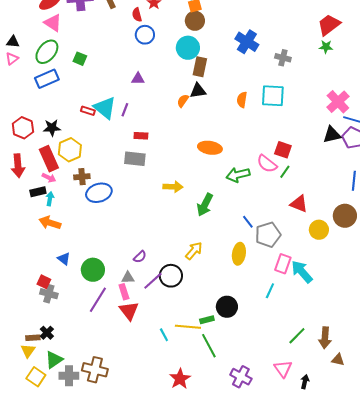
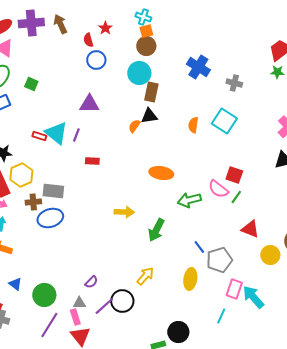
purple triangle: (138, 79) -> (89, 104), size x1.5
cyan square: (273, 96) -> (224, 121), turned 30
gray rectangle: (135, 159) -> (53, 191), moved

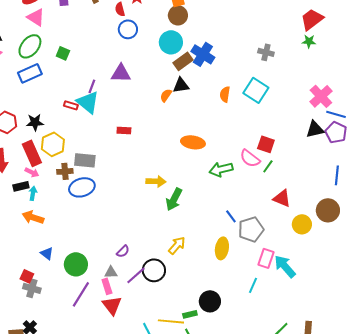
blue cross: (198, 67) -> (203, 54), moved
brown rectangle: (151, 92) -> (183, 61), turned 42
purple line: (76, 135) -> (92, 86), moved
green arrow: (156, 230) -> (174, 199), moved

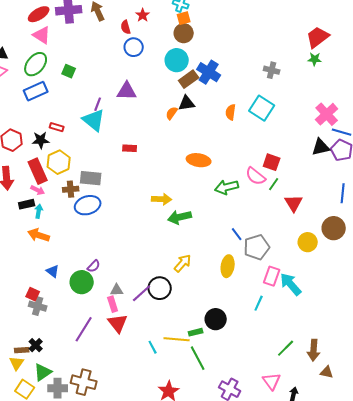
red rectangle: (71, 105) -> (57, 127), moved
red triangle: (282, 198) -> (294, 203), moved, turned 36
green arrow: (174, 199) -> (180, 217), turned 50
purple semicircle: (123, 251) -> (94, 266), moved
purple line: (81, 294) -> (84, 329), moved

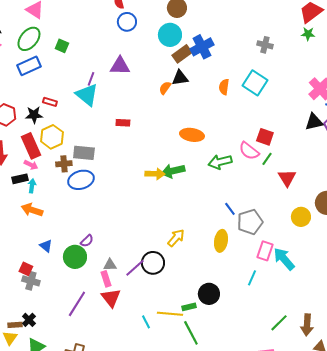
blue cross: (209, 72) -> (202, 47), turned 30
green arrow: (180, 217) -> (173, 171), moved

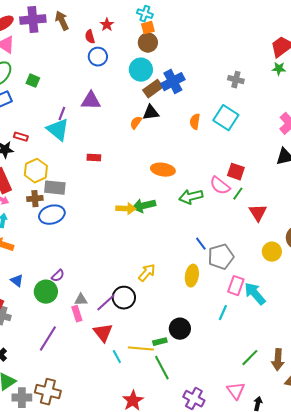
yellow hexagon: (52, 137) -> (36, 171), moved
red triangle: (111, 298) -> (103, 333), moved

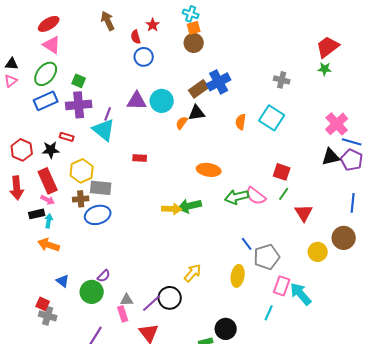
purple cross: (33, 20) -> (79, 105), moved
cyan circle: (141, 70) -> (162, 101), moved
pink semicircle: (220, 186) -> (256, 196), moved

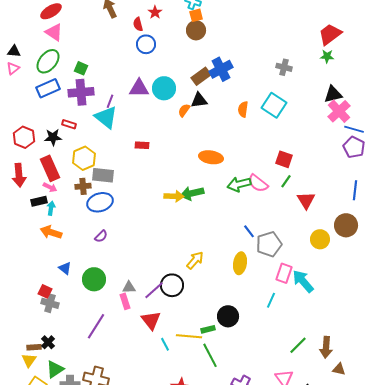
black triangle: (331, 157) -> (333, 94), moved
purple semicircle: (104, 276) -> (101, 236), moved

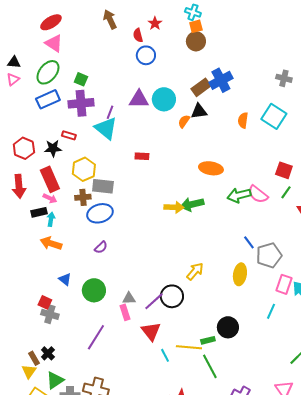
brown rectangle: (34, 347) -> (34, 358), turned 64

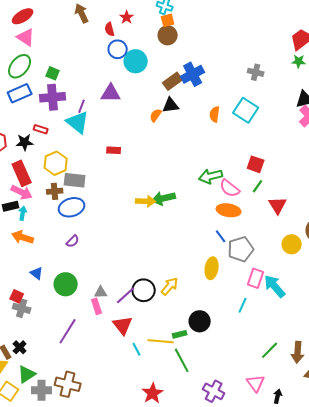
cyan circle: (164, 99) -> (136, 61), moved
orange ellipse: (211, 168) -> (229, 210), moved
green arrow: (239, 195) -> (211, 176), moved
pink arrow: (50, 198) -> (22, 192), size x1.5
yellow arrow: (195, 271) -> (170, 286), moved

